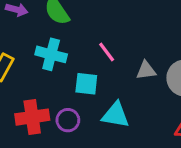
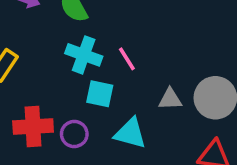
cyan cross: (51, 54) -> (84, 55), moved
gray triangle: (146, 70) -> (170, 99), moved

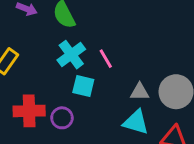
cyan cross: (84, 55) -> (71, 55), turned 32
cyan triangle: (130, 133) -> (136, 122), moved

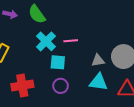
pink line: (106, 59) -> (71, 41), turned -56
purple circle: (62, 118) -> (61, 86), moved

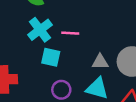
purple circle: (61, 86) -> (61, 90), moved

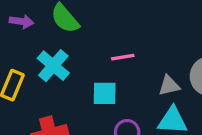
cyan cross: (40, 30) -> (53, 66), moved

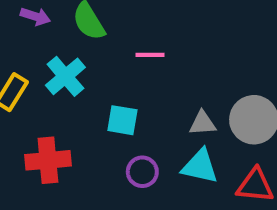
pink line: (123, 57) -> (150, 55), moved

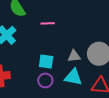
cyan square: (122, 120) -> (46, 61), moved

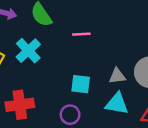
purple circle: (45, 80) -> (70, 115), moved

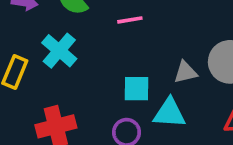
cyan triangle: (117, 104) -> (170, 113), moved

